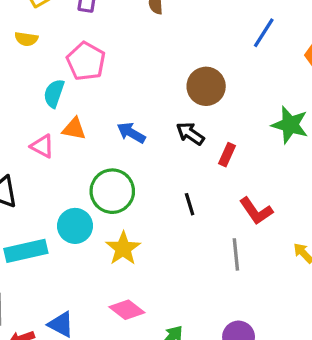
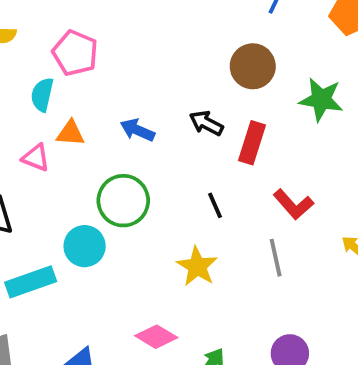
brown circle: (206, 86) -> (253, 66), moved
red rectangle: (227, 155) -> (252, 143), size x1.5
yellow star: (123, 248) -> (197, 266), moved

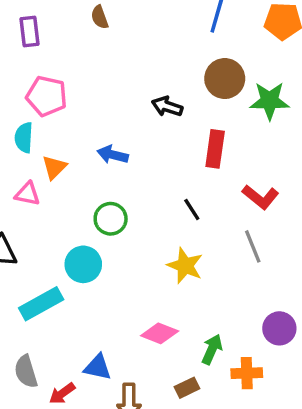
brown circle: (253, 66) -> (225, 79), moved
black arrow: (206, 123) -> (167, 106), moved
orange triangle: (70, 133) -> (54, 167), turned -40
green circle: (123, 201) -> (111, 219), size x0.7

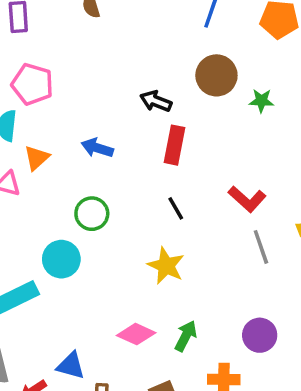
green star: (270, 101) -> (261, 101), size x0.6
red rectangle: (215, 149) -> (174, 145), moved
gray line: (253, 246) -> (261, 247), moved
green arrow: (212, 349) -> (186, 336), moved

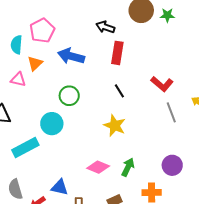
pink pentagon: (32, 84) -> (42, 31), moved, turned 30
green star: (261, 101) -> (167, 15), moved
blue arrow: (97, 148) -> (71, 56), size x1.4

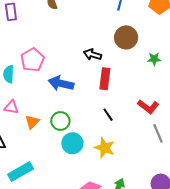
green star: (167, 15) -> (154, 59), moved
orange triangle: (35, 63) -> (32, 122), moved
cyan circle: (52, 124) -> (72, 143), moved

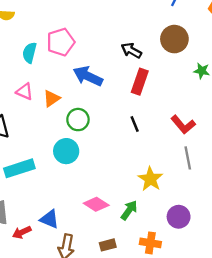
orange triangle: (32, 122) -> (52, 98), moved
cyan circle: (72, 143) -> (66, 151), moved
yellow star: (105, 148) -> (150, 179), moved

